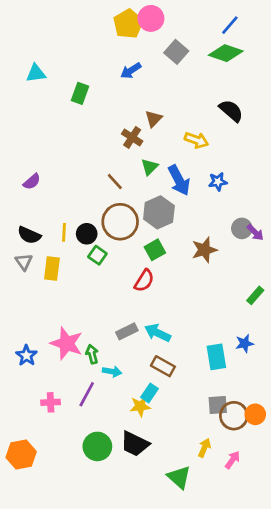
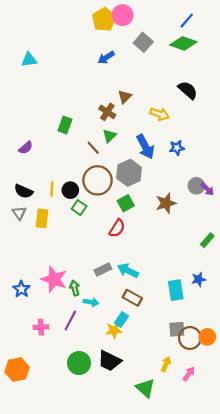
green rectangle: (80, 93) -> (65, 125), moved
green triangle: (150, 167) -> (109, 136), moved

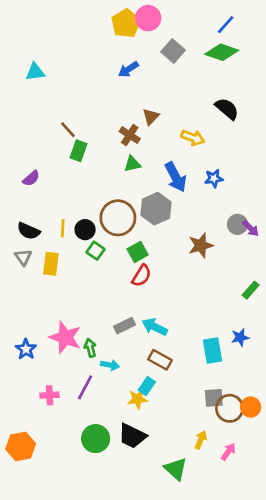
green triangle: (109, 136) -> (132, 164), turned 32
brown line: (93, 148) -> (68, 130), moved
green square: (126, 203) -> (138, 252), moved

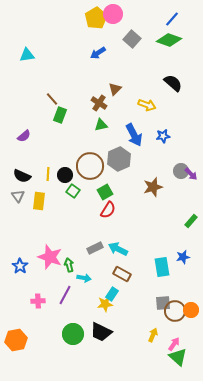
green triangle: (176, 469) -> (178, 357), moved

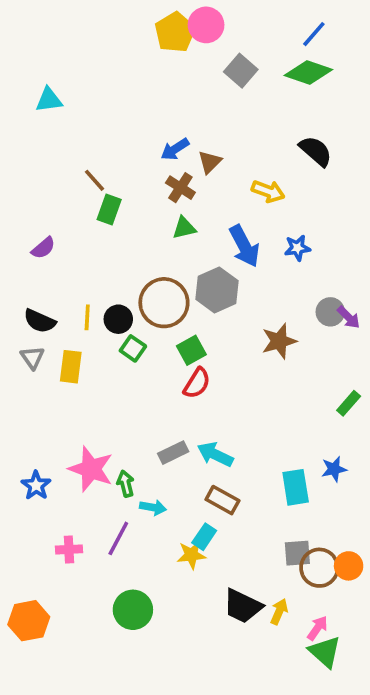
blue arrow: (98, 53) -> (175, 149), moved
black trapezoid: (101, 332) -> (243, 606), moved

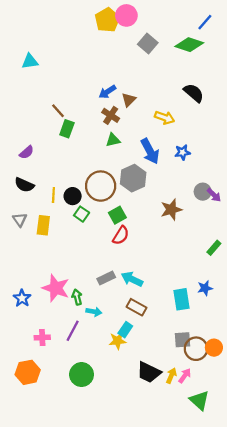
blue line: (314, 34) -> (205, 22), moved
black semicircle: (40, 321) -> (24, 185), moved
orange hexagon: (29, 621) -> (28, 372), moved
pink arrow: (318, 628) -> (185, 376), moved

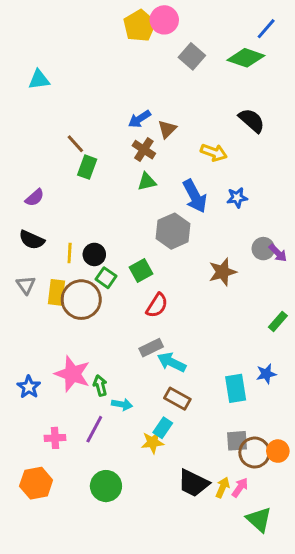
brown circle: (101, 186) -> (81, 300), moved
green square: (117, 215) -> (141, 270), moved
gray rectangle: (106, 278) -> (151, 348), moved

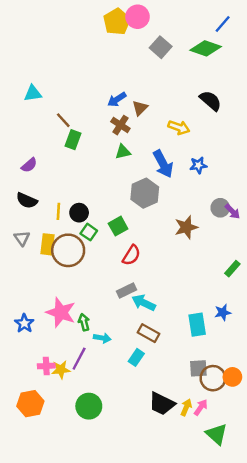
cyan triangle: (39, 80) -> (33, 93), moved
yellow star: (153, 442) -> (61, 370), moved

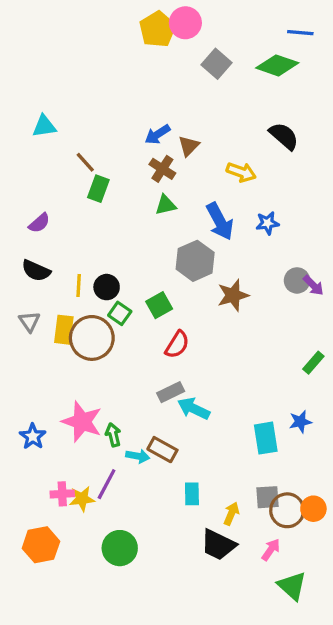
blue line: (223, 24) -> (300, 33), turned 54
brown star: (186, 227) -> (233, 295), moved
brown rectangle: (148, 333) -> (162, 450), moved
cyan rectangle: (136, 357) -> (192, 494), moved, turned -35
yellow arrow: (186, 407) -> (231, 514), moved

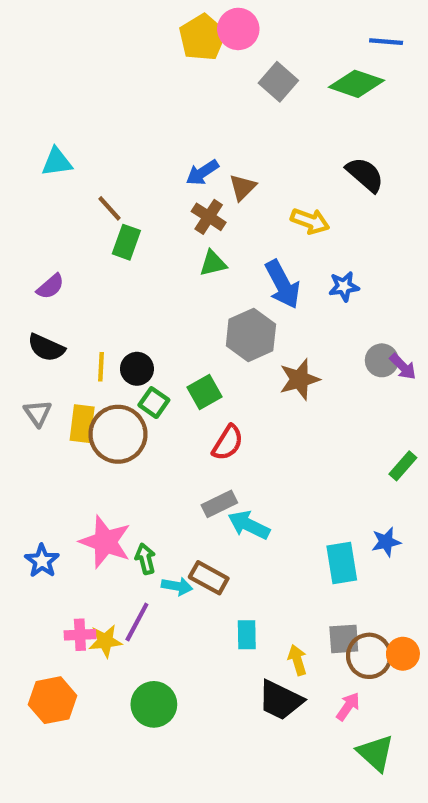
yellow arrow: (231, 514) -> (297, 660), turned -40

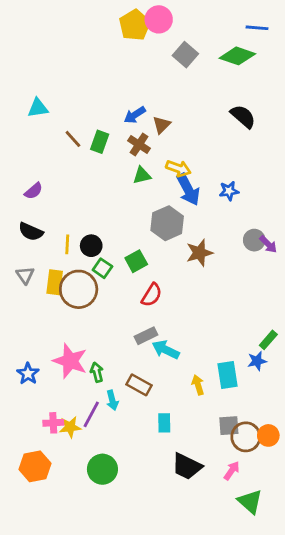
yellow arrow: (310, 221) -> (178, 168), moved
green rectangle: (126, 242) -> (100, 142), moved
green rectangle: (403, 466) -> (268, 340), moved
cyan arrow: (177, 586) -> (112, 400), moved, turned 66
yellow arrow: (297, 660) -> (198, 385), moved

